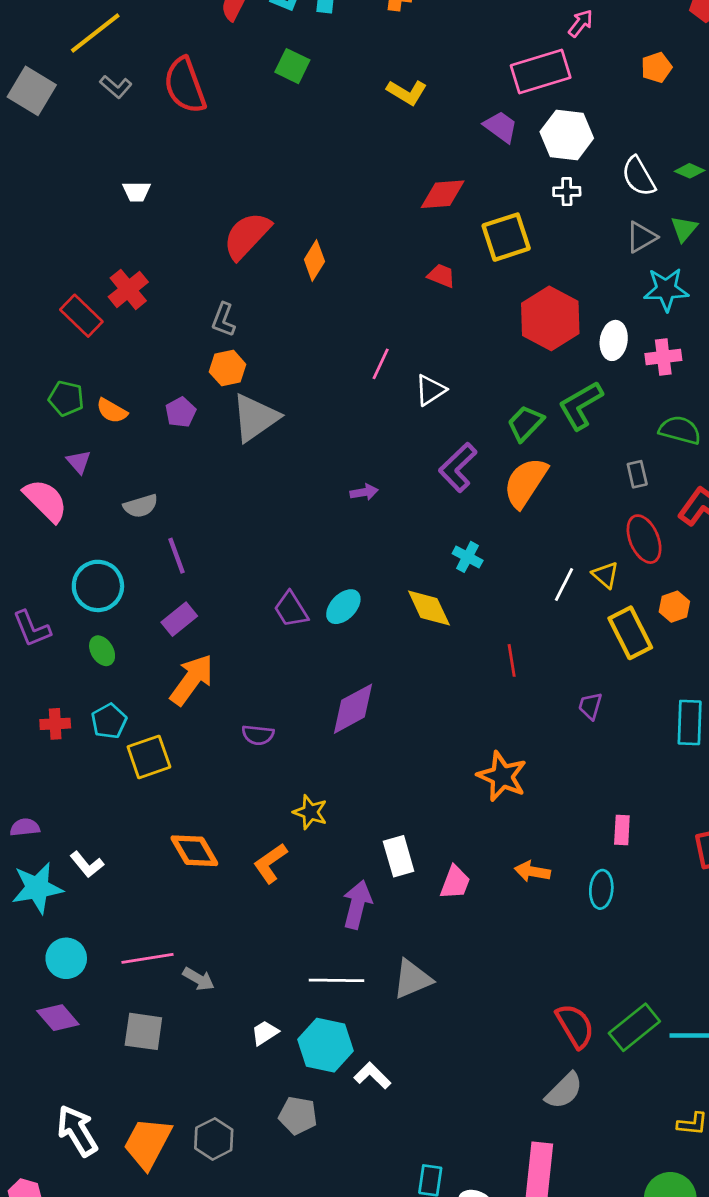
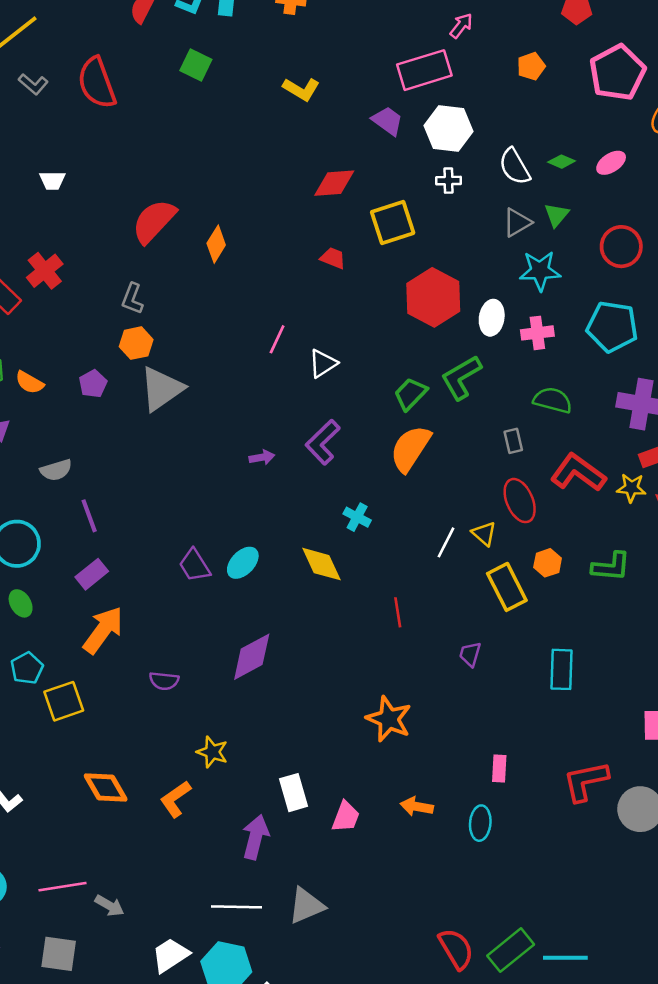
purple L-shape: (458, 467) -> (323, 442), moved
white trapezoid: (265, 1033) -> (170, 955), size x1.5

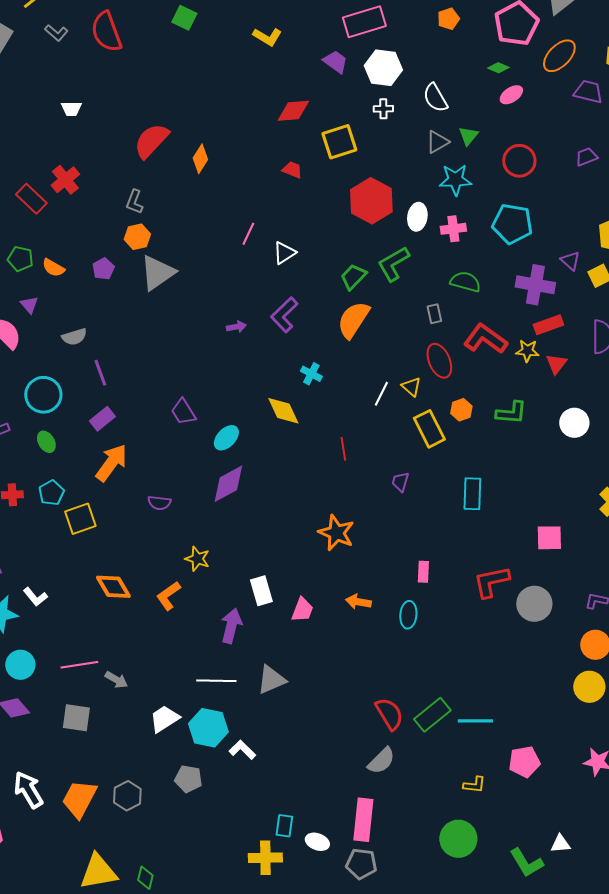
green diamond: (562, 162) -> (498, 68), moved
cyan ellipse: (243, 563) -> (226, 438), moved

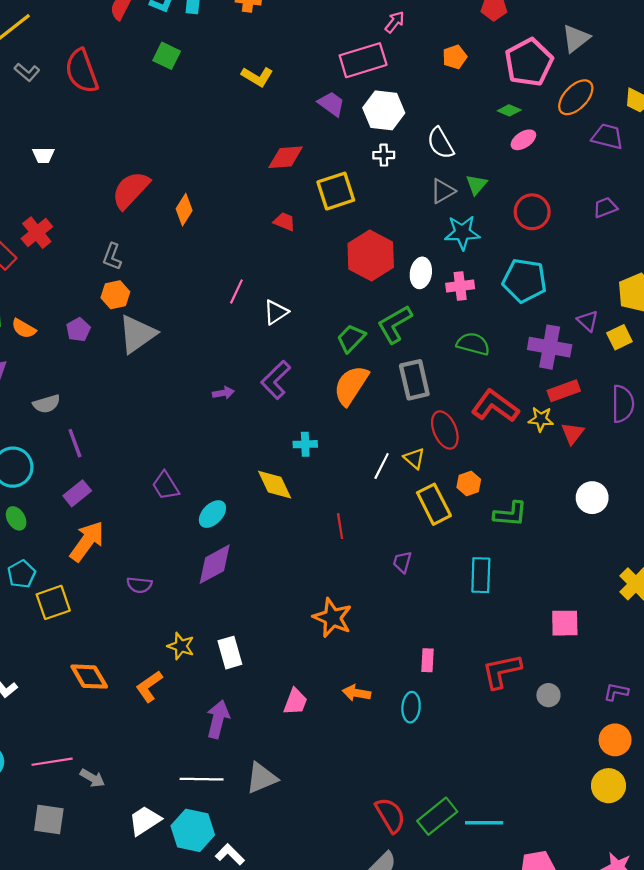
gray rectangle: (434, 314) -> (414, 380), moved, size x1.8
cyan cross: (311, 374) -> (305, 444), turned -30
green L-shape: (511, 413) -> (510, 514), moved
white rectangle: (261, 591) -> (230, 653), moved
gray circle: (534, 604) -> (548, 695), size x0.6

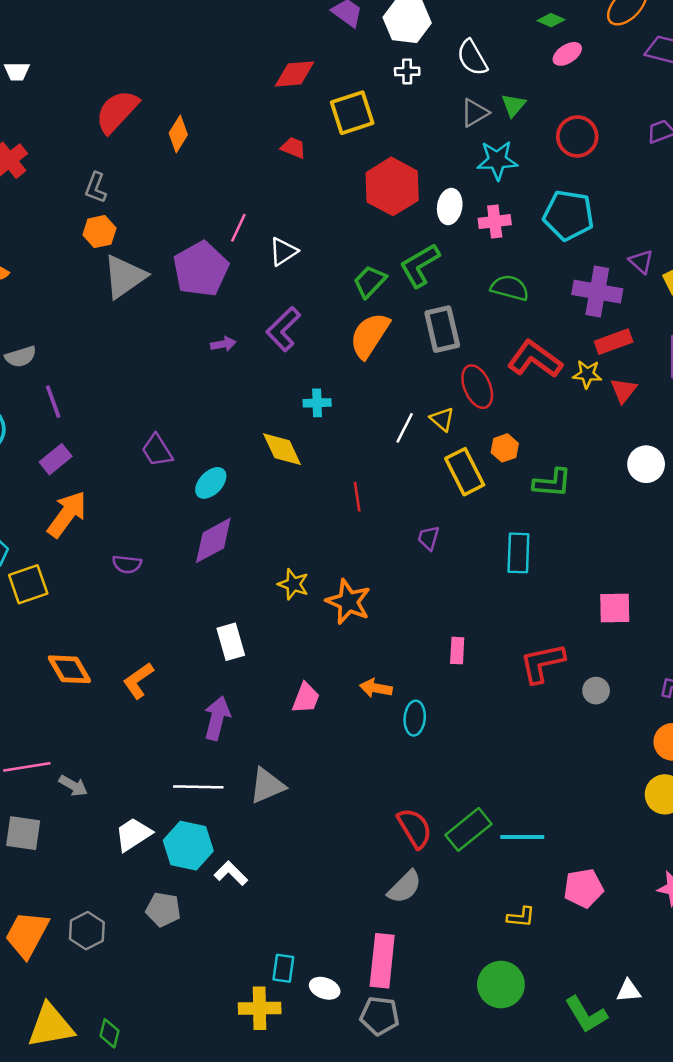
purple pentagon: (78, 330) -> (201, 269), moved, size x2.0
yellow star: (181, 646) -> (293, 584), moved
cyan ellipse: (411, 707) -> (415, 718), moved

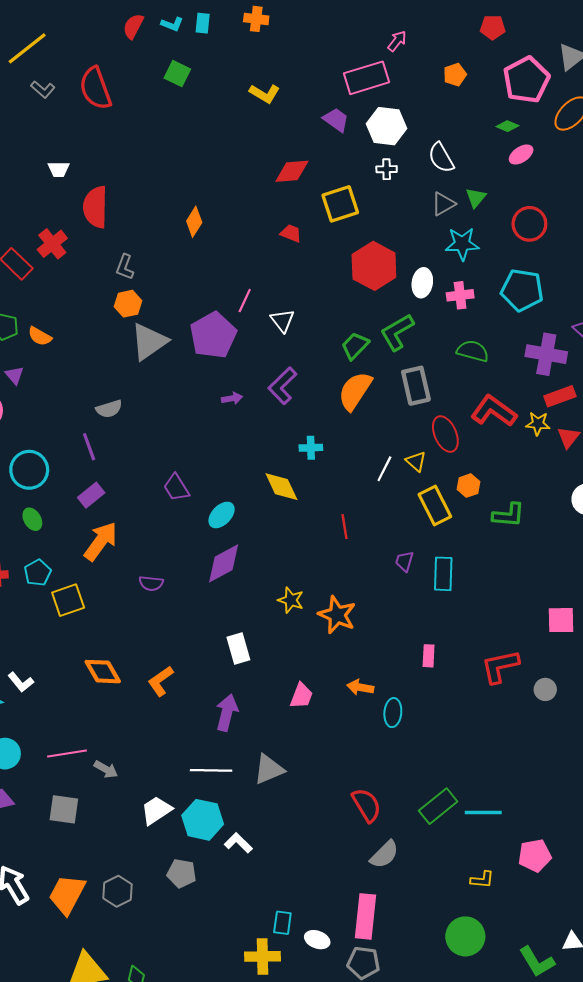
red semicircle: (117, 111) -> (95, 207), moved, turned -42
white triangle: (283, 252) -> (282, 321), turned -35
gray semicircle: (21, 357) -> (109, 409), moved
cyan rectangle: (518, 553) -> (443, 574), moved
red semicircle: (415, 828) -> (367, 805), moved

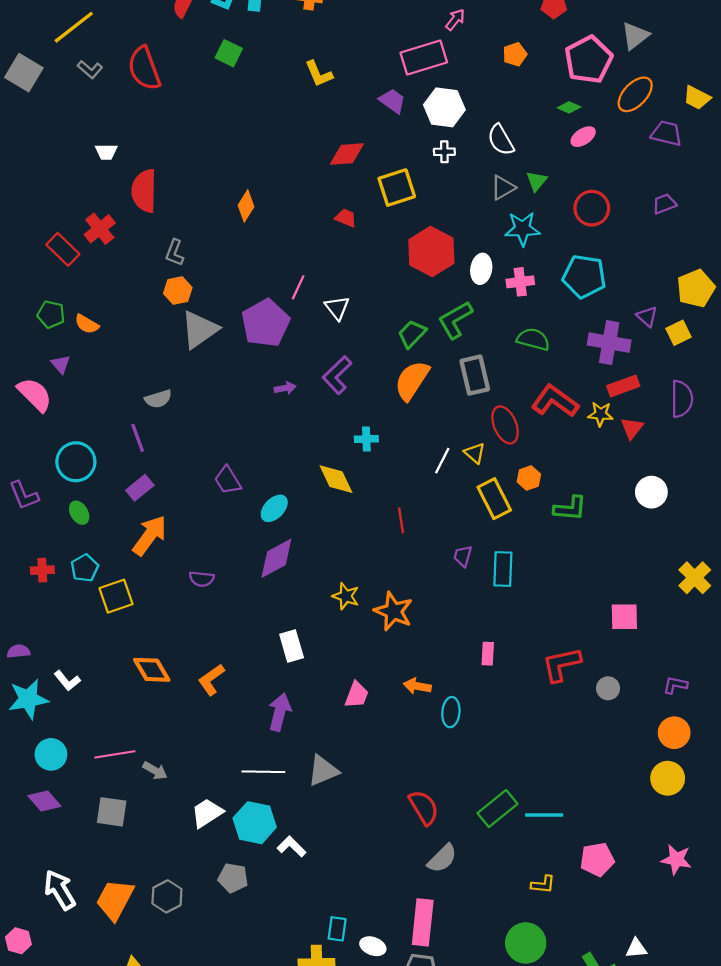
yellow L-shape: (265, 94) -> (319, 74), turned 36

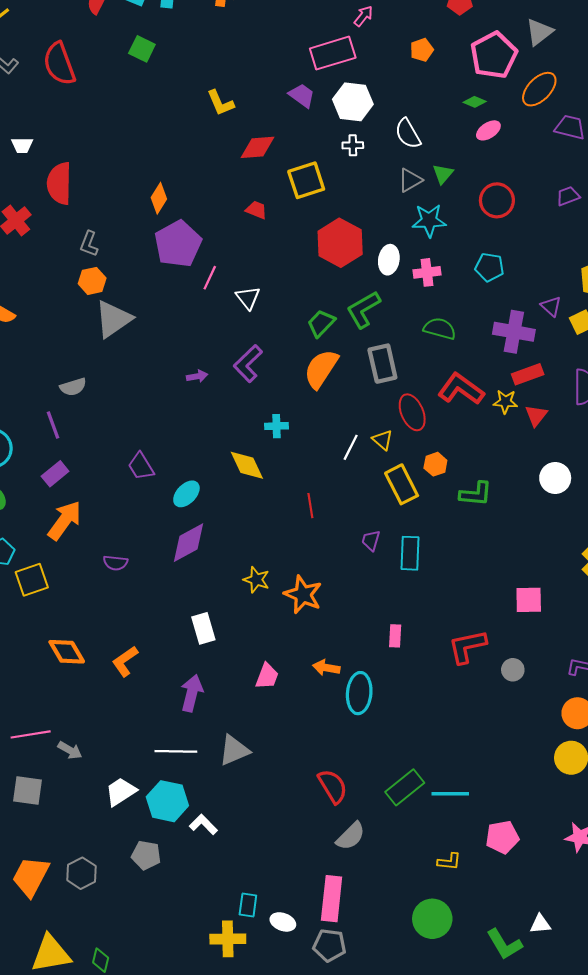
yellow L-shape: (319, 74) -> (220, 103), moved
cyan pentagon: (584, 276) -> (489, 267), size x0.7
purple pentagon: (266, 323) -> (178, 244), moved
cyan ellipse: (451, 712) -> (359, 693), size x1.4

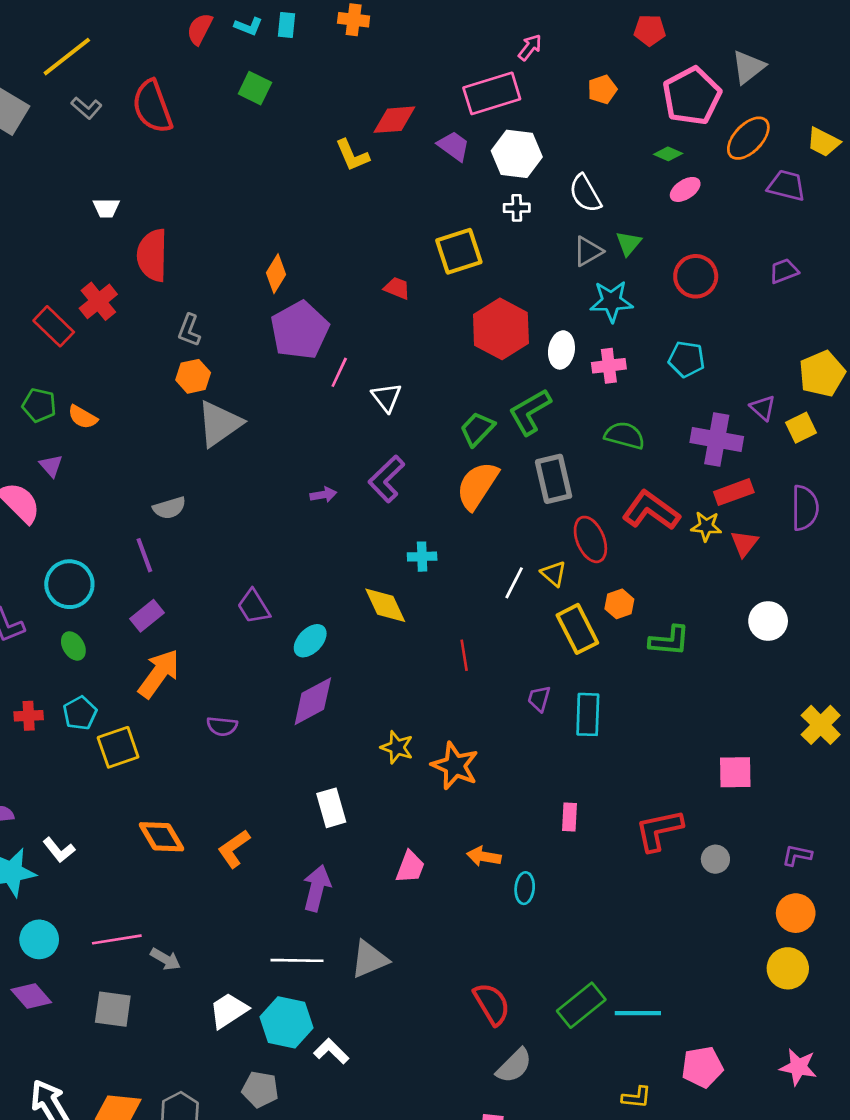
red diamond: (257, 147) -> (394, 120), moved
cyan ellipse: (359, 693) -> (525, 888), size x0.6

